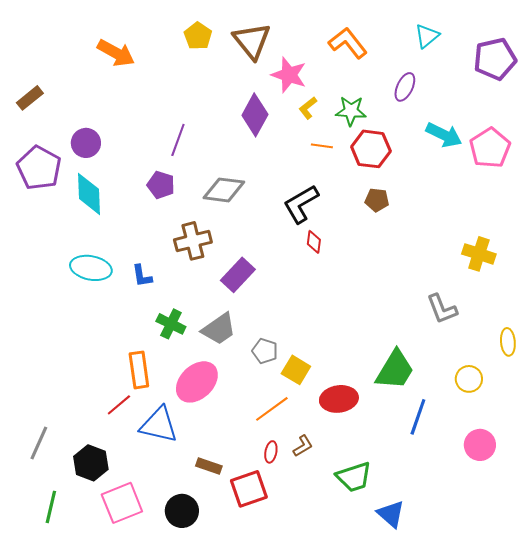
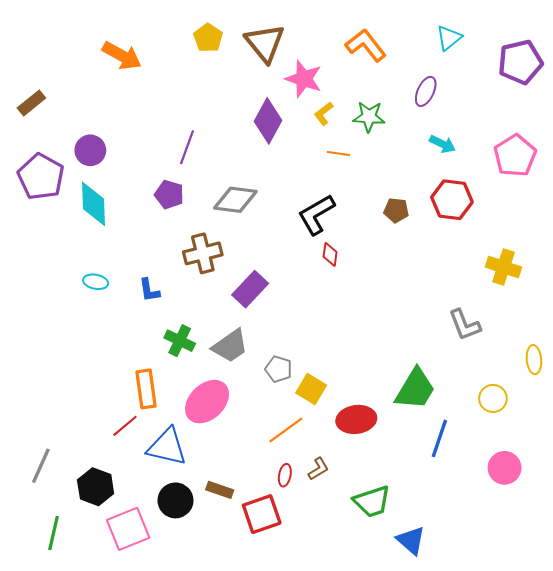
cyan arrow: (444, 135) -> (443, 144), moved, size x0.7
red hexagon: (371, 149) -> (452, 200), moved
cyan ellipse: (91, 268) -> (96, 282), size x0.6
black circle: (182, 511) -> (175, 500), moved

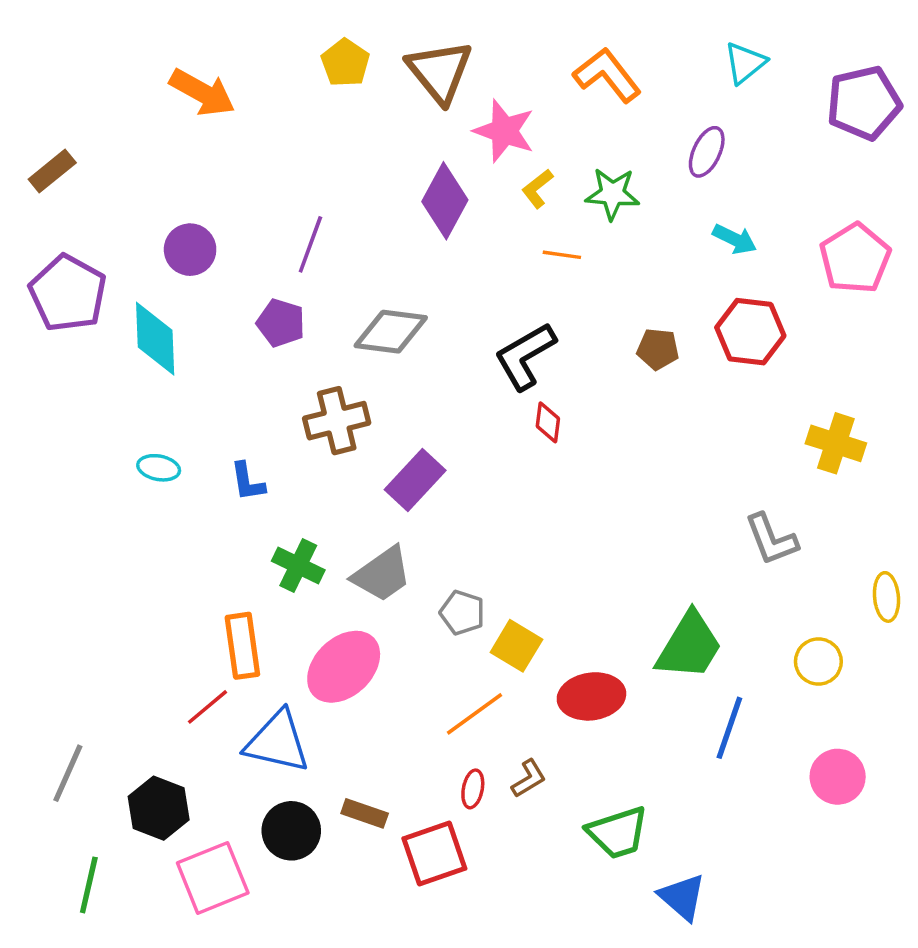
purple circle: (90, 150) -> (190, 250), moved

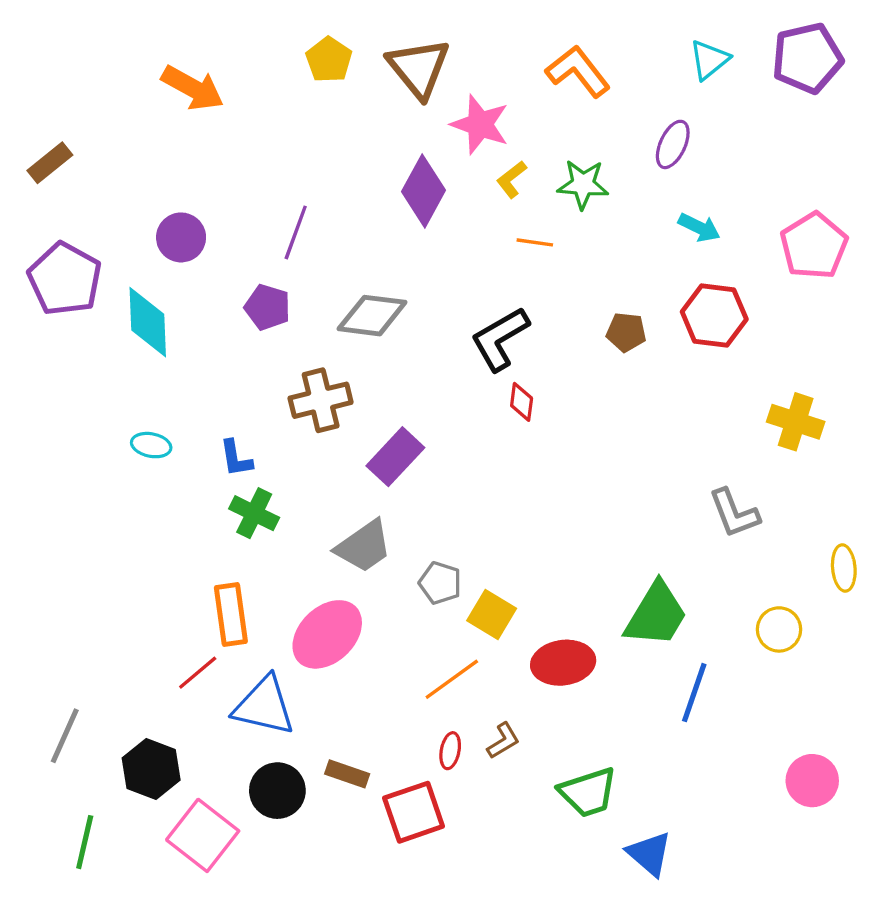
purple pentagon: (864, 103) -> (807, 58), moved
green cross: (298, 566) -> (254, 513), moved
pink circle: (838, 777) -> (812, 781), moved
pink square: (213, 878) -> (203, 835), turned -30

